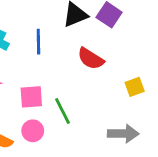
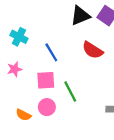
blue line: (38, 42) -> (51, 52), moved, turned -30

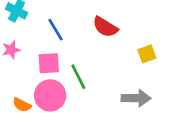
pink circle: (47, 107) -> (50, 95), size x1.5

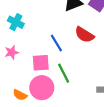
blue line: (55, 30) -> (56, 43), moved

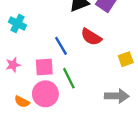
pink star: (12, 52) -> (13, 65), moved

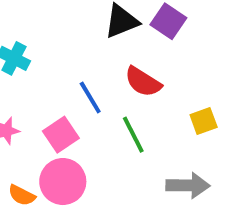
pink square: (44, 67) -> (61, 135), turned -30
green line: (69, 78) -> (133, 135), moved

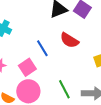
green line: (133, 135) -> (64, 89), moved

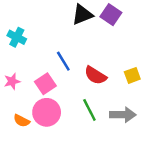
red semicircle: (69, 40) -> (95, 75), moved

